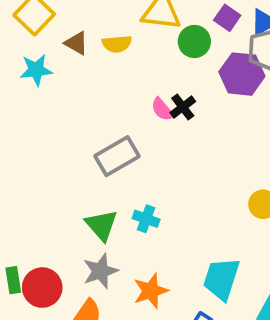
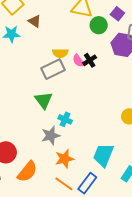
yellow semicircle: (117, 44) -> (60, 53), moved
gray rectangle: (117, 156) -> (53, 69), moved
green triangle: (101, 225) -> (44, 100), moved
gray star: (100, 271) -> (51, 136), moved

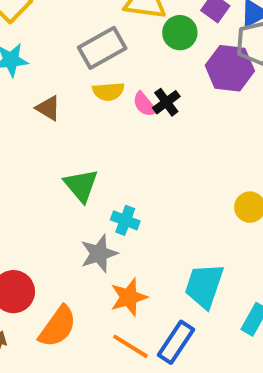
brown triangle: (35, 21) -> (48, 108), moved
gray rectangle: (53, 69) -> (102, 48), moved

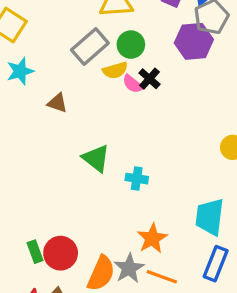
green circle: (180, 33) -> (131, 45), moved
yellow semicircle: (108, 92) -> (115, 70), moved
gray star: (99, 254) -> (129, 268), moved
blue rectangle: (176, 342) -> (216, 264), moved

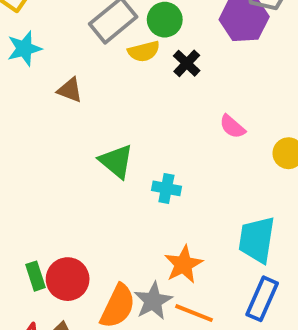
pink semicircle: (133, 84) -> (232, 127), moved

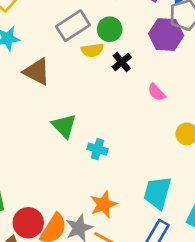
brown triangle: (70, 90) -> (37, 72), size x1.5
pink semicircle: (232, 127) -> (157, 92), moved
red circle: (68, 279) -> (28, 223), moved

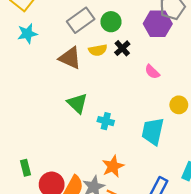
yellow semicircle: (92, 50) -> (98, 50), moved
brown triangle: (37, 72) -> (70, 58), moved
cyan trapezoid: (157, 193) -> (153, 131), moved

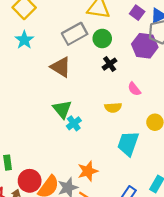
cyan star: (27, 34) -> (24, 40), turned -30
yellow semicircle: (98, 50) -> (113, 108), moved
cyan cross: (106, 121) -> (74, 123), moved, turned 32

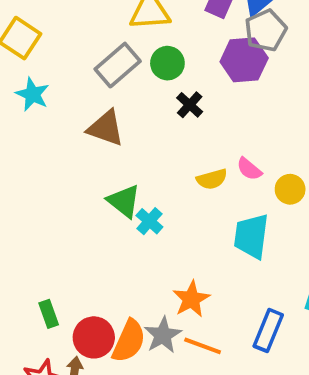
pink semicircle: (134, 89) -> (249, 169), moved

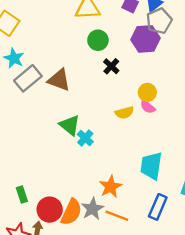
gray rectangle: (118, 65) -> (28, 78), moved
yellow circle: (290, 189) -> (147, 92), moved
cyan trapezoid: (251, 236) -> (151, 166), moved

